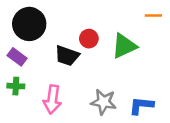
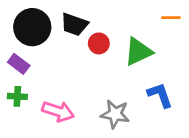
black trapezoid: (67, 56) -> (74, 24), moved
pink arrow: (52, 99) -> (58, 111), turned -80
blue L-shape: (141, 106) -> (160, 95), moved, turned 65

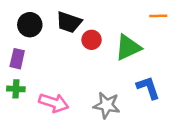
black circle: (32, 27) -> (30, 25), size x0.7
purple rectangle: (19, 64) -> (17, 59), turned 66

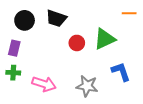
red circle: (92, 40) -> (77, 43), moved

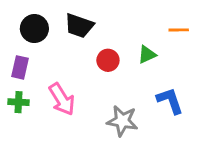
orange line: (129, 13) -> (179, 30), moved
green triangle: (105, 39) -> (147, 55), size x0.6
pink arrow: (44, 84) -> (62, 99), moved, turned 40

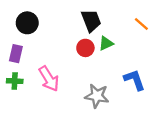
black trapezoid: (79, 26) -> (91, 21), moved, turned -130
orange line: (179, 30) -> (141, 24), turned 42
green triangle: (147, 55) -> (106, 43), moved

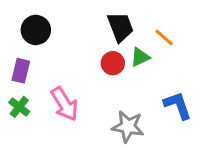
orange line: (141, 24) -> (164, 38), moved
green cross: (15, 81) -> (19, 107), turned 35

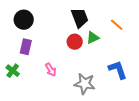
orange line: (164, 38) -> (117, 25), moved
purple rectangle: (21, 71) -> (26, 47), moved
pink arrow: (65, 104) -> (51, 70), moved, size x0.6

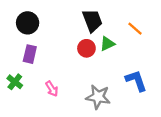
pink arrow: (51, 70) -> (52, 89), moved

